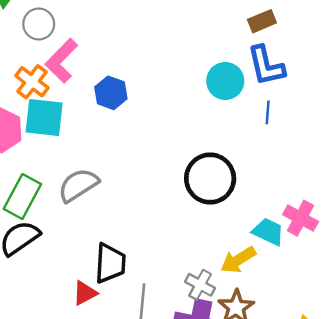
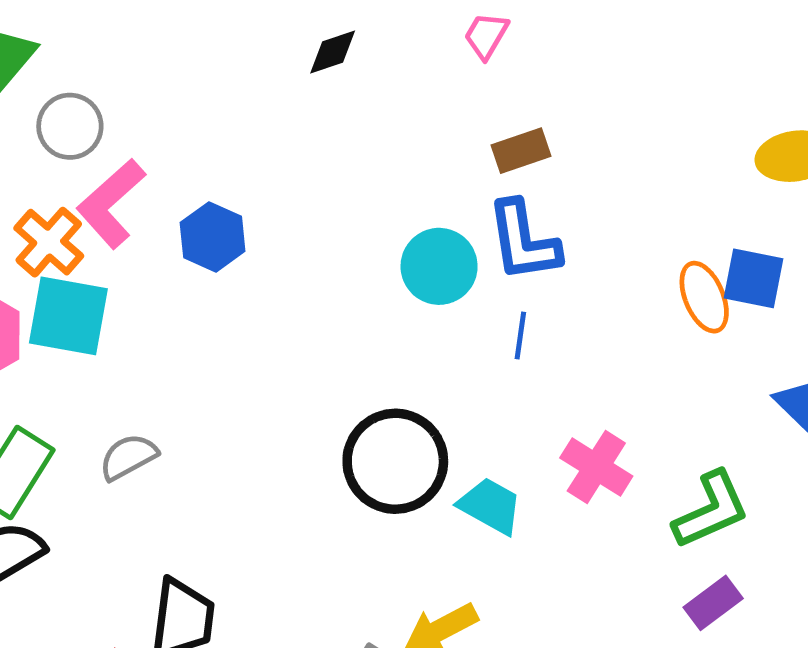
blue hexagon: (111, 93) -> (213, 237), moved
gray semicircle: (78, 185) -> (128, 457), size x0.7
pink cross: (301, 218) -> (596, 467), moved
cyan trapezoid: (268, 232) -> (490, 506), moved

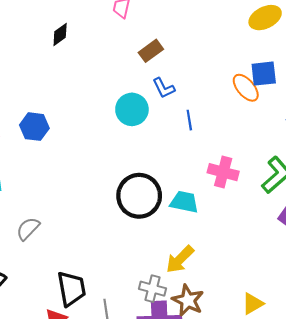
blue L-shape: (523, 241) -> (164, 88), size x0.6
blue line: (520, 335) -> (189, 120), moved

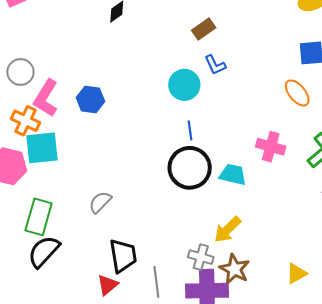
orange ellipse: (246, 88) -> (297, 93), moved
blue line: (189, 120) -> (190, 130), moved
gray semicircle: (28, 229) -> (100, 202), moved

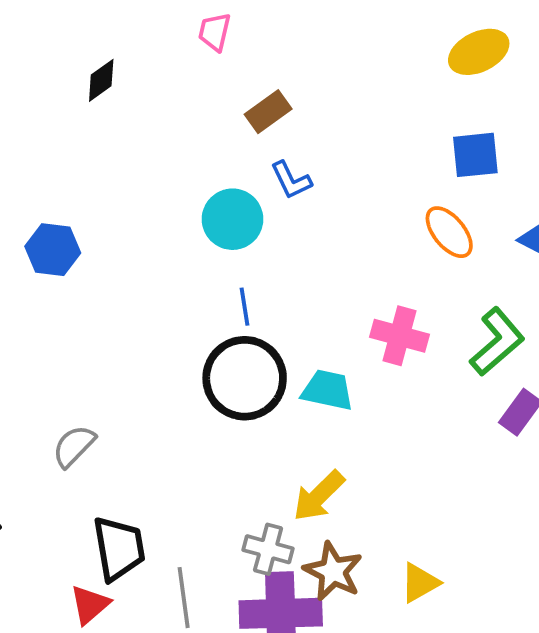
yellow triangle: (296, 273) -> (420, 583), moved

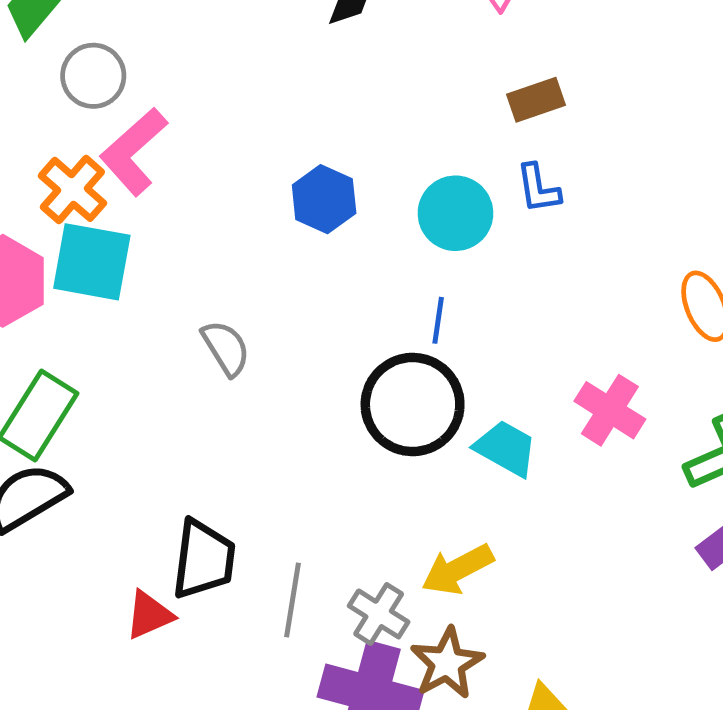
blue hexagon: (53, 250) -> (324, 199), moved
gray semicircle: (74, 446) -> (226, 348), moved, turned 87
gray line: (184, 598) -> (293, 600), moved

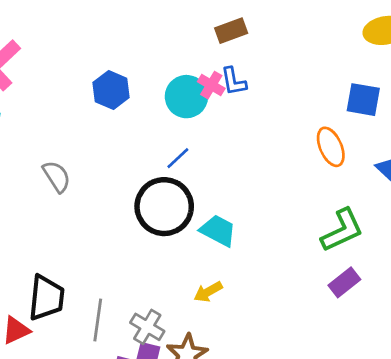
blue line: (438, 320) -> (178, 158), turned 40
pink cross: (610, 410) -> (211, 85), moved, size x0.7
yellow arrow: (457, 569) -> (208, 292), moved, size x0.7

